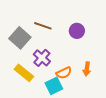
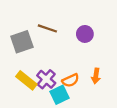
gray square: (20, 38) -> (22, 42), turned 30
purple cross: (42, 58) -> (46, 79), moved

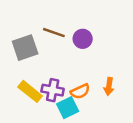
purple circle: (85, 34) -> (83, 39), moved
purple cross: (46, 79) -> (53, 90), turned -30

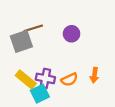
brown line: (54, 33) -> (33, 28), moved, turned -36
cyan square: (68, 108) -> (40, 94), moved

